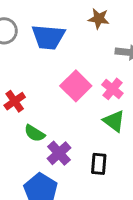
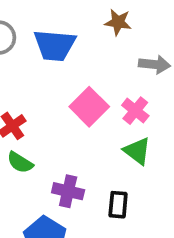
green semicircle: (35, 133) -> (20, 162), moved
purple cross: (59, 153) -> (68, 191), turned -35

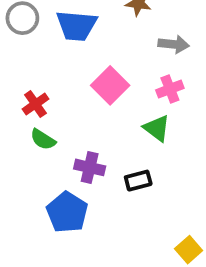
pink cross: (135, 111) -> (170, 89), moved, turned 30
black rectangle: (118, 205) -> (138, 181), turned 70

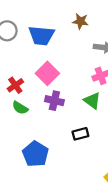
pink square: (110, 85) -> (47, 73), moved
purple cross: (90, 167) -> (54, 101), moved

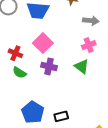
red cross: (15, 85) -> (15, 53), turned -32
black rectangle: (80, 134) -> (61, 116), moved

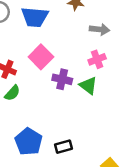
purple cross: (49, 66) -> (62, 79), moved
green semicircle: (19, 73) -> (12, 93), turned -80

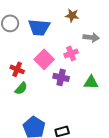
pink cross: (97, 59) -> (71, 53), moved
green triangle: (88, 86) -> (91, 82), moved, turned -35

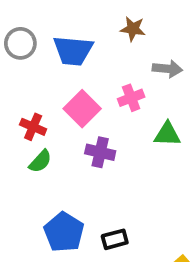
purple cross: (61, 77) -> (100, 152), moved
green triangle: (91, 82) -> (167, 134), moved

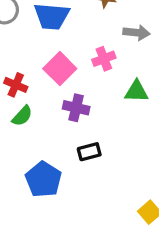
black rectangle: (115, 239) -> (89, 152), moved

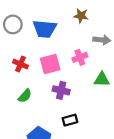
pink square: (60, 69) -> (50, 64), turned 30
red cross: (16, 85) -> (20, 64), moved

